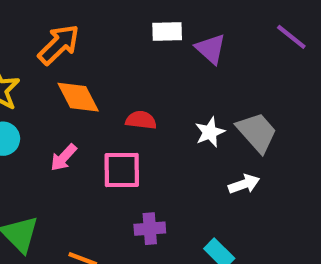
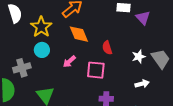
red semicircle: (141, 120) -> (107, 48), turned -120
white arrow: (244, 184) -> (142, 84), moved

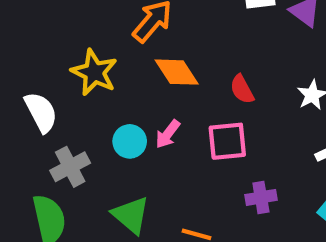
white semicircle: (15, 13) -> (41, 112), moved
cyan circle: (42, 50) -> (130, 141), moved

